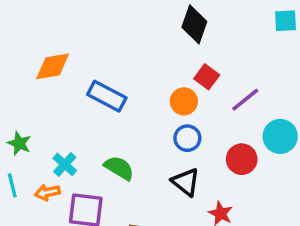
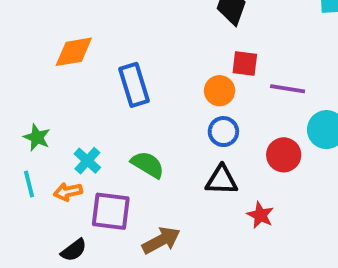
red square: (207, 77) -> (245, 63), turned -30
blue rectangle: (107, 96) -> (134, 85), turned 45
purple line: (245, 100) -> (288, 89), turned 48
black triangle: (186, 182) -> (221, 180), turned -36

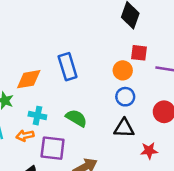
orange diamond: (74, 52) -> (29, 79), moved
cyan cross: (87, 161) -> (37, 116), turned -30
red star: (260, 215) -> (149, 151), turned -30

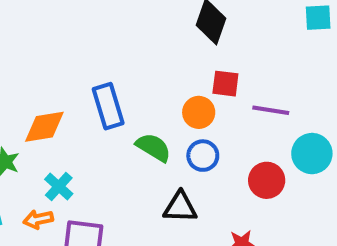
cyan cross: (37, 116) -> (59, 186), turned 30
green semicircle: (76, 118) -> (153, 147), moved
black triangle: (124, 128) -> (180, 207), moved

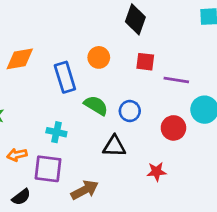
orange circle: (199, 112) -> (99, 57), moved
orange diamond: (44, 127) -> (20, 59), moved
cyan cross: (59, 186) -> (56, 132), moved, turned -30

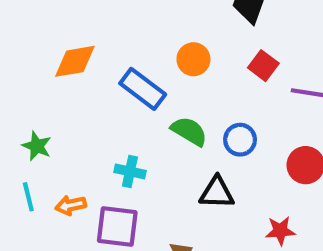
red square: (145, 62) -> (263, 66), turned 30
blue rectangle: (65, 77) -> (143, 89), turned -36

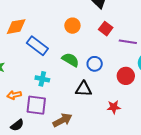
blue rectangle: (143, 89) -> (37, 46), moved

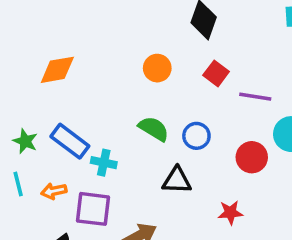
blue rectangle: (37, 46) -> (70, 141), moved

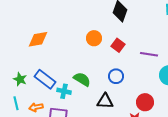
red square: (216, 73) -> (118, 45), moved
green semicircle: (154, 129) -> (82, 79), moved
red circle: (252, 157) -> (145, 102), moved

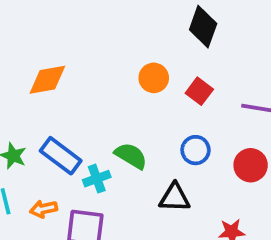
cyan cross: (64, 91) -> (97, 179), turned -32
red circle: (145, 102) -> (251, 165), moved

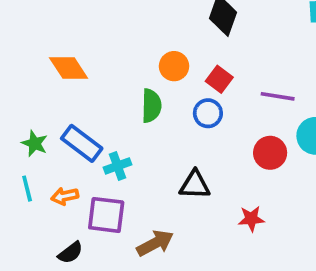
orange diamond: (47, 80) -> (69, 68), turned 66
blue circle: (196, 150) -> (208, 113), moved
green semicircle: (131, 156) -> (151, 106), moved, turned 60

